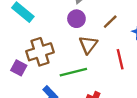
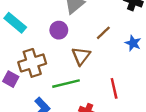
purple circle: (76, 19) -> (59, 30), moved
red line: (120, 59) -> (114, 88), moved

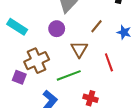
red line: (114, 88) -> (109, 62), moved

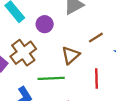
purple circle: (57, 29) -> (45, 24), moved
brown cross: (37, 61) -> (23, 53), turned -30

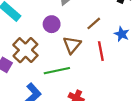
purple circle: (45, 24) -> (52, 24), moved
red line: (96, 78) -> (101, 51), moved

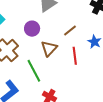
green line: (57, 71) -> (34, 71), turned 70

